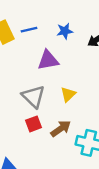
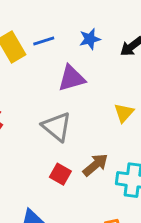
yellow triangle: (68, 94) -> (124, 113), moved
red square: (33, 124) -> (60, 174), moved, turned -35

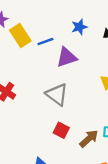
blue line: (44, 41) -> (45, 42), moved
brown arrow: (95, 165) -> (89, 139), moved

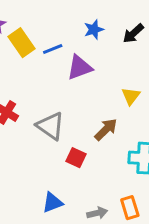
gray triangle: (57, 94) -> (50, 126), moved
brown arrow: (89, 139) -> (106, 129), moved

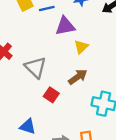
yellow triangle: (131, 96) -> (81, 47), moved
blue triangle: (52, 203) -> (28, 126), turned 30

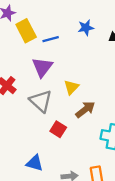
purple triangle: (65, 26) -> (42, 67), moved, turned -40
yellow triangle: (81, 47) -> (71, 87), moved

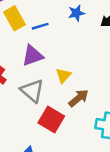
purple triangle: (42, 67) -> (32, 56), turned 35
red square: (58, 129) -> (51, 120), size x1.5

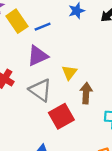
brown arrow: (79, 98) -> (86, 93), turned -42
red square: (51, 120) -> (61, 116), turned 35

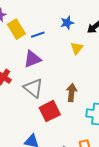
yellow triangle: (69, 72) -> (77, 48), moved

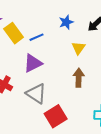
brown arrow: (72, 93) -> (79, 78), moved

